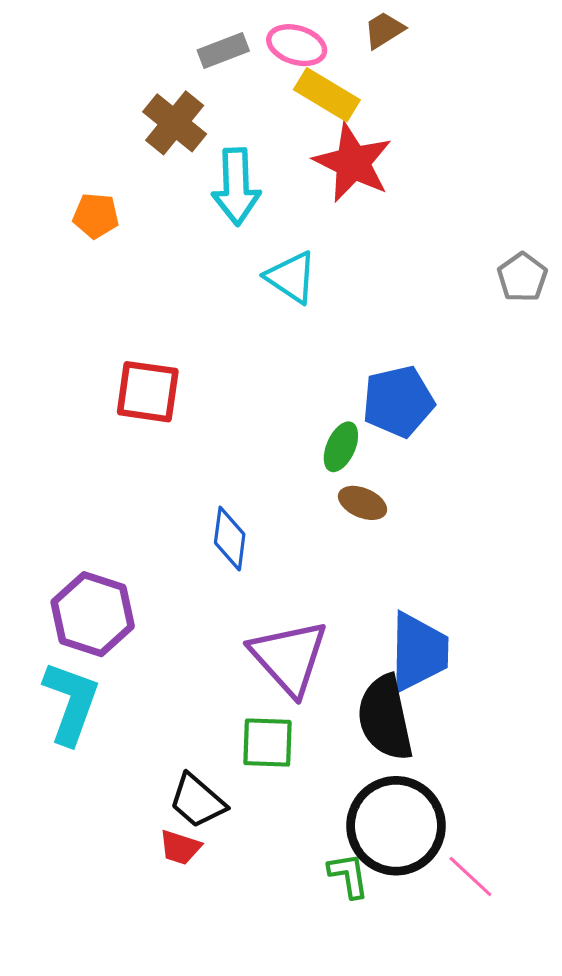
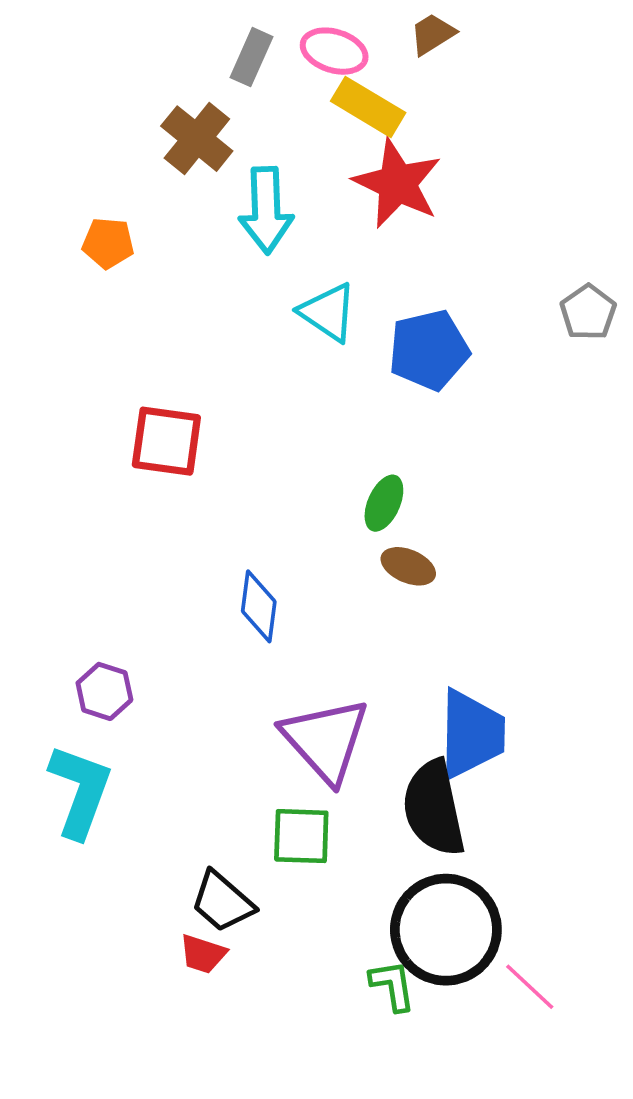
gray rectangle: (223, 51) -> (251, 57), turned -45
blue pentagon: (398, 401) -> (429, 350), moved
purple hexagon: (93, 614) -> (104, 691), size x0.6

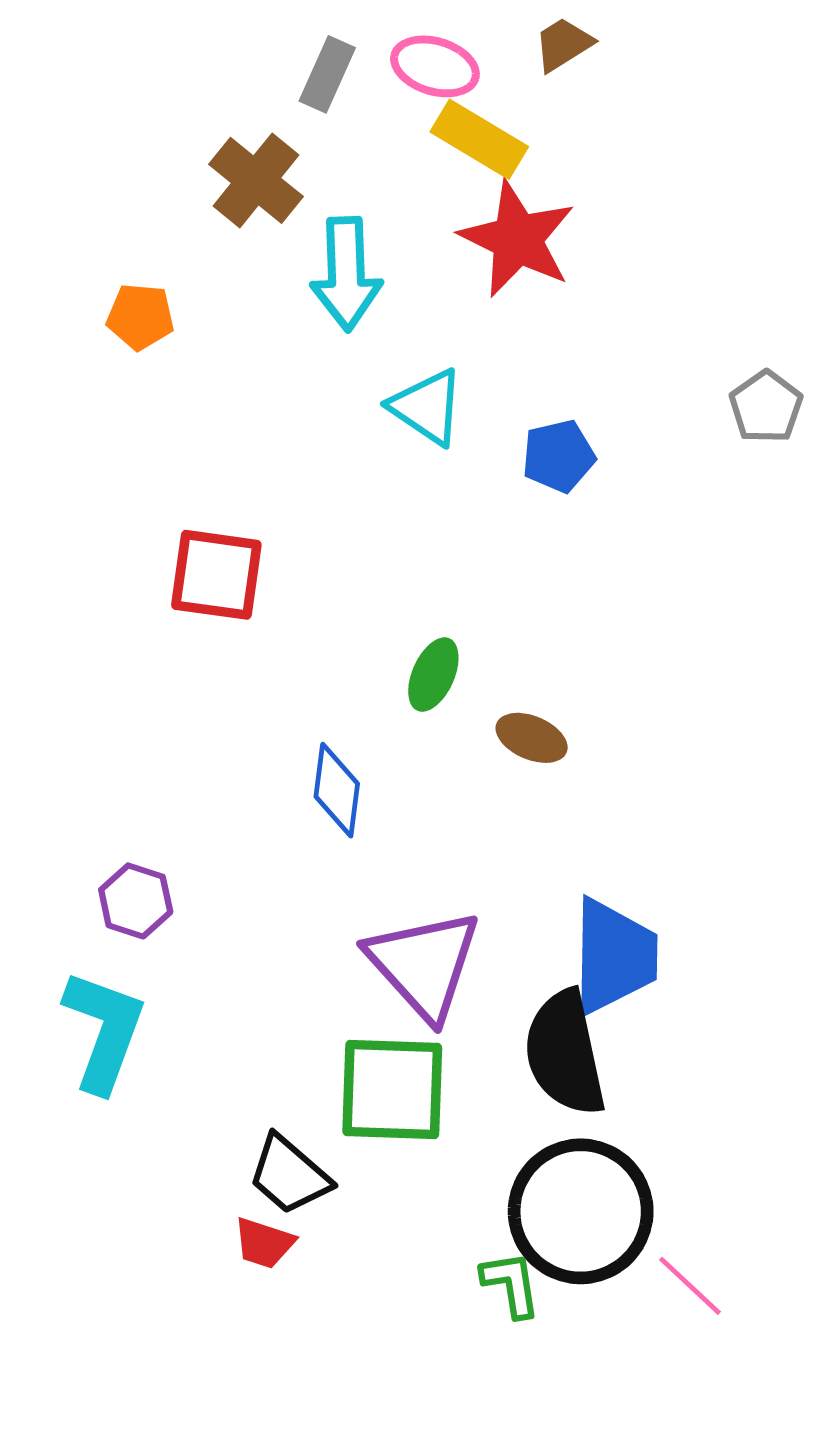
blue pentagon: (429, 350) -> (558, 456), size x0.7
green ellipse: (384, 503) -> (433, 675), moved
green square: (301, 836) -> (392, 1089), size x1.4

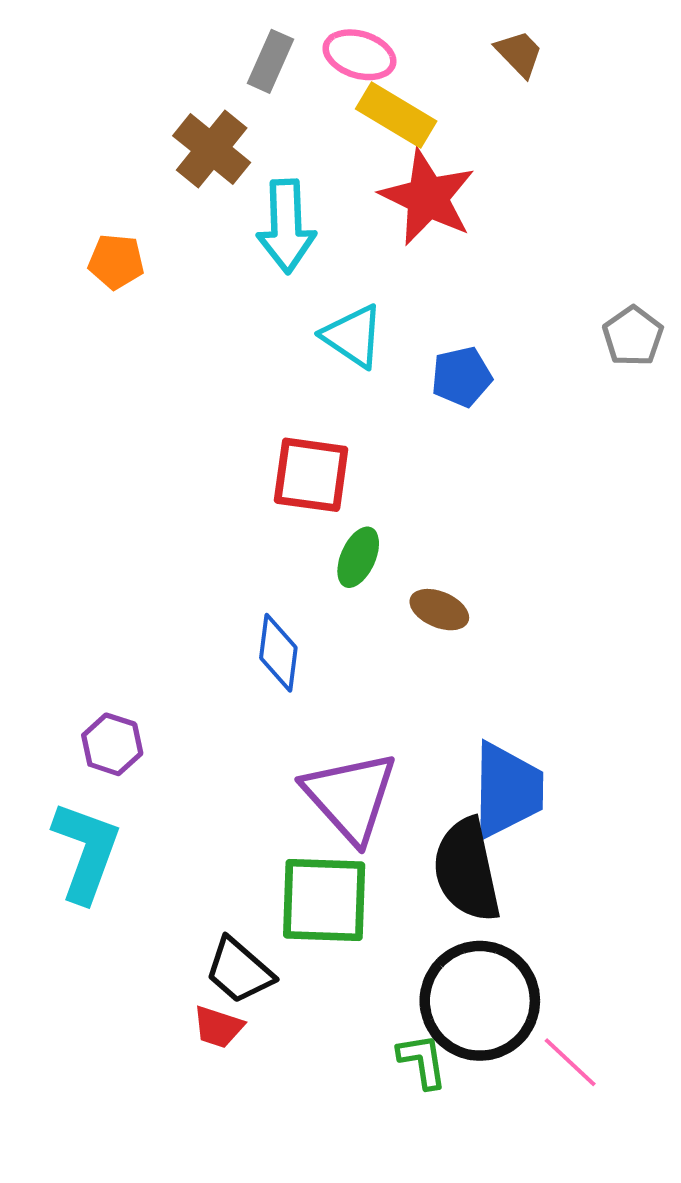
brown trapezoid: (563, 44) -> (519, 53), moved, turned 78
red square: (216, 575) -> (311, 475), moved

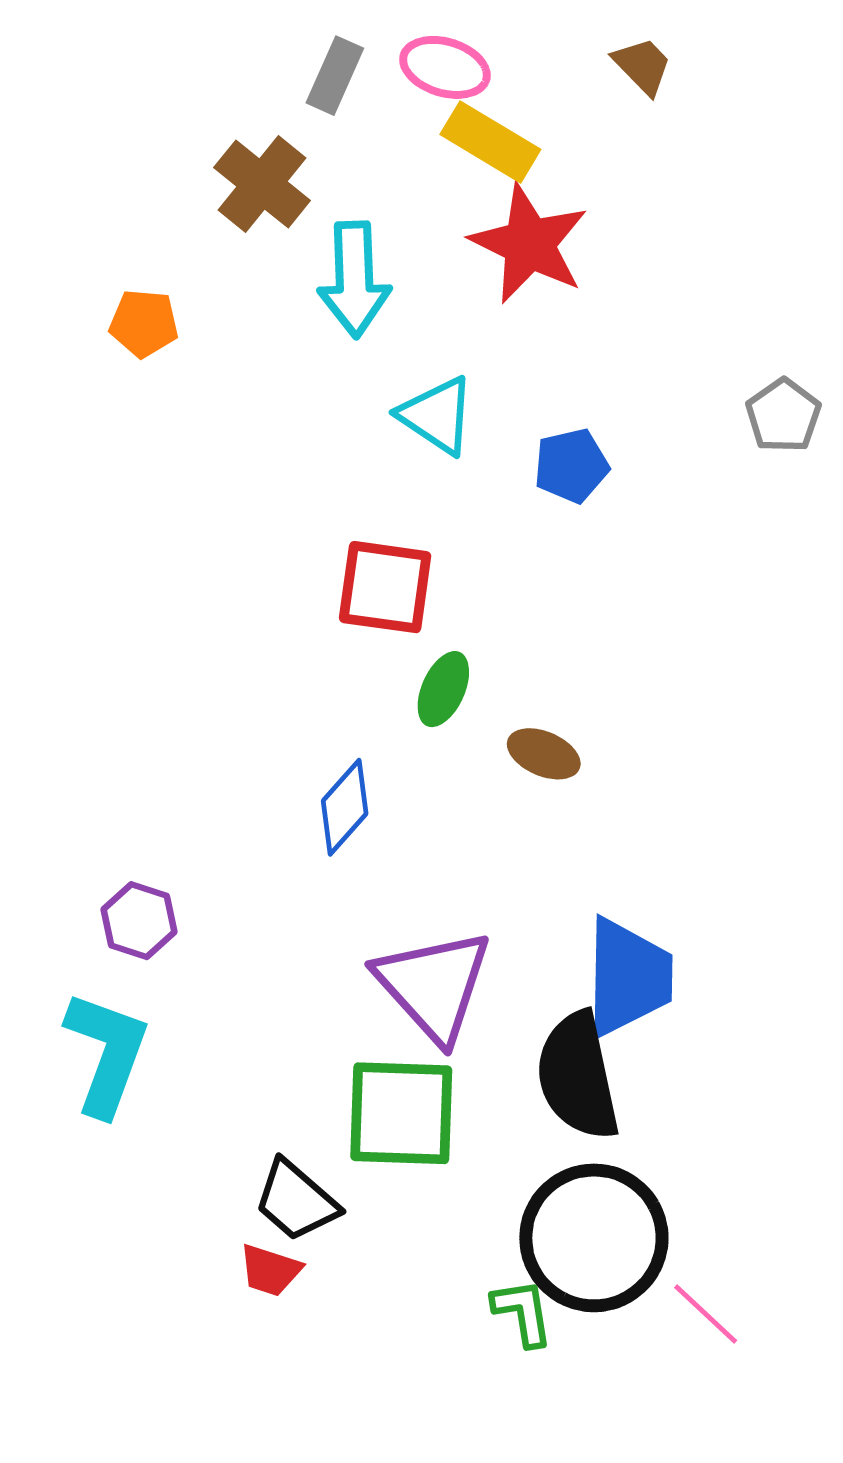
blue diamond: (278, 653) -> (345, 807), turned 34

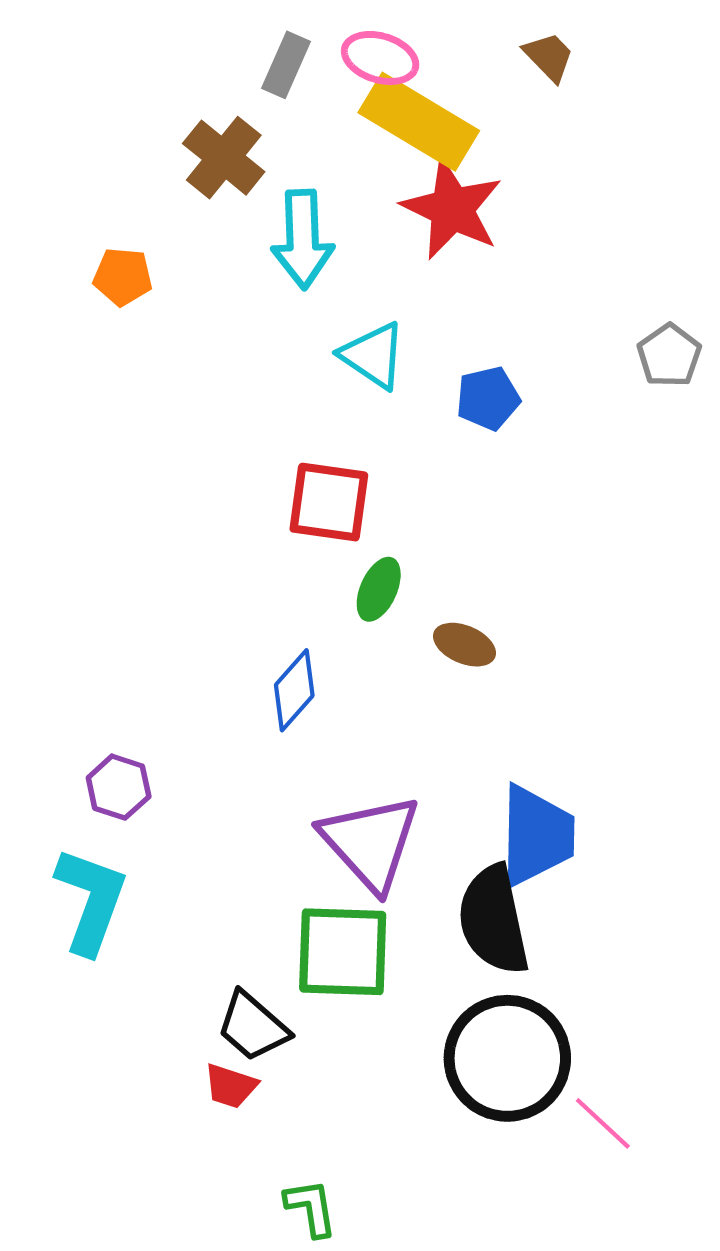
yellow rectangle: (490, 142) -> (419, 122), size x1.4
green L-shape: (523, 1312) -> (311, 1208), moved

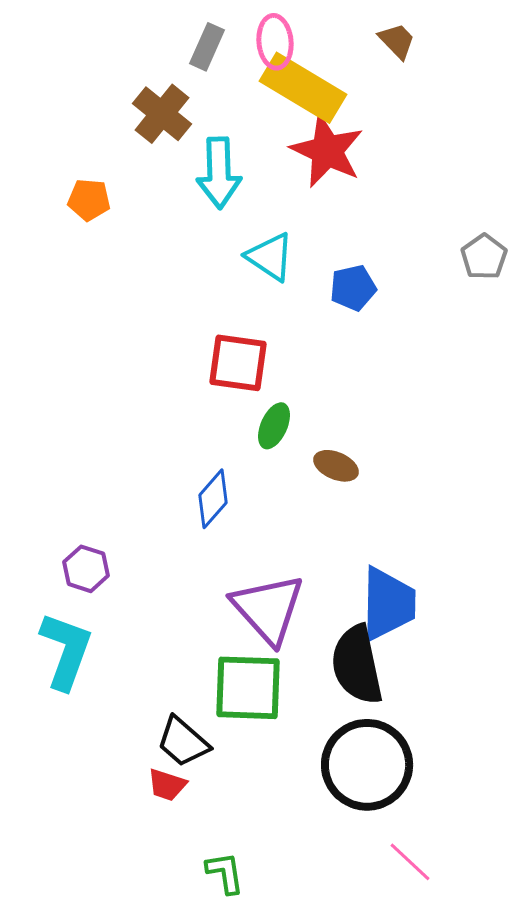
pink ellipse: (380, 58) -> (275, 42), turned 68
pink line: (603, 1123) -> (410, 862), moved

